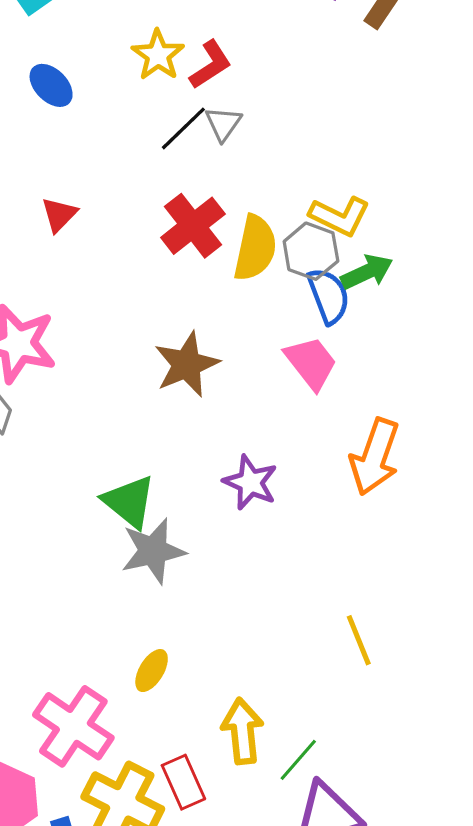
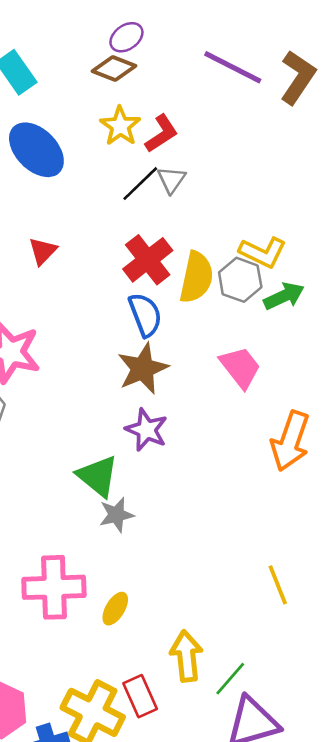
blue ellipse: (51, 85) -> (36, 150), size x1.6
blue semicircle: (329, 296) -> (145, 315), moved
purple star: (250, 482) -> (146, 430), moved
gray star: (153, 551) -> (116, 515), size x0.7
pink cross: (73, 726) -> (54, 587), moved, turned -36

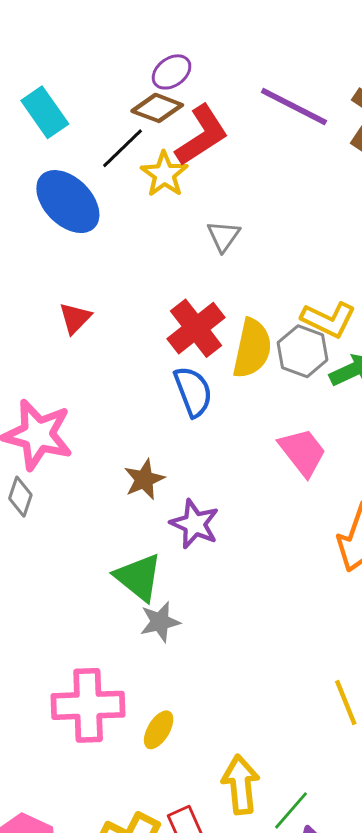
red L-shape: (161, 134) -> (202, 135), moved, size x1.4
black line: (140, 184) -> (123, 148), moved
brown star: (143, 369) -> (144, 479), moved, size x0.7

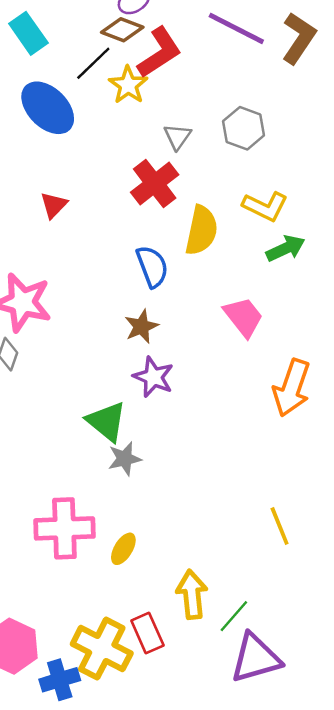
red cross: (196, 328) -> (155, 184), moved
gray hexagon: (303, 351) -> (244, 128), moved
brown star: (144, 479) -> (141, 327), moved

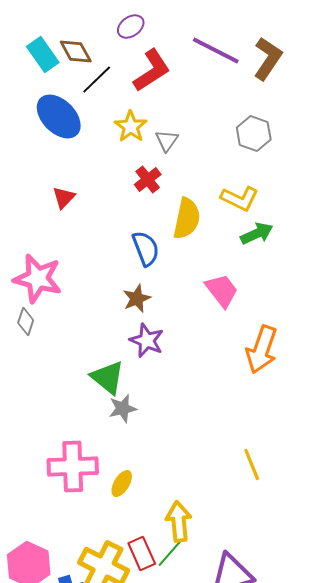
brown diamond: (122, 30) -> (76, 52), moved, turned 40
yellow star: (128, 85) -> (131, 126), moved
gray hexagon: (244, 128) -> (254, 134), moved
red cross: (155, 184) -> (148, 180), size x0.7
green line: (234, 616) -> (170, 554), moved

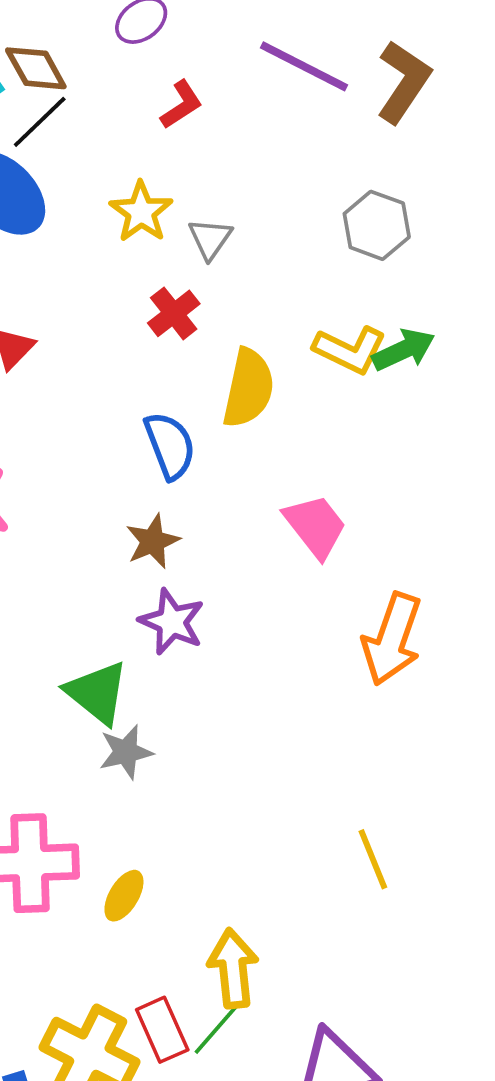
red L-shape: (152, 70) -> (181, 105), size x0.6
black line: (97, 80) -> (40, 122), moved
green arrow: (257, 234) -> (404, 350), moved

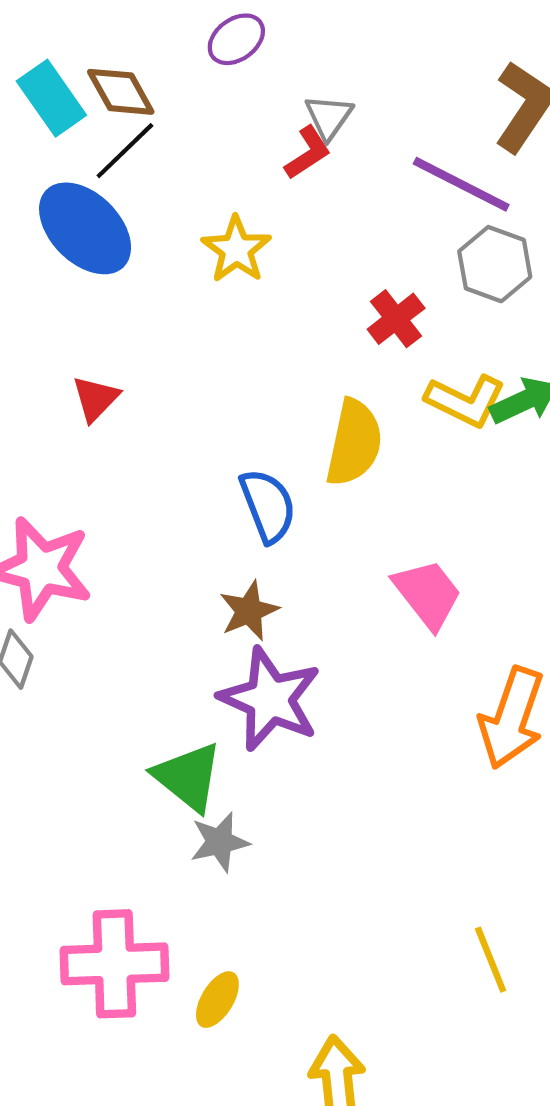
purple line: (304, 66) -> (461, 184), moved
red L-shape: (181, 105) -> (308, 153), moved
gray triangle: (210, 239) -> (329, 117), moved
red cross: (174, 313) -> (396, 319), moved
purple star: (172, 622) -> (270, 699), size x1.4

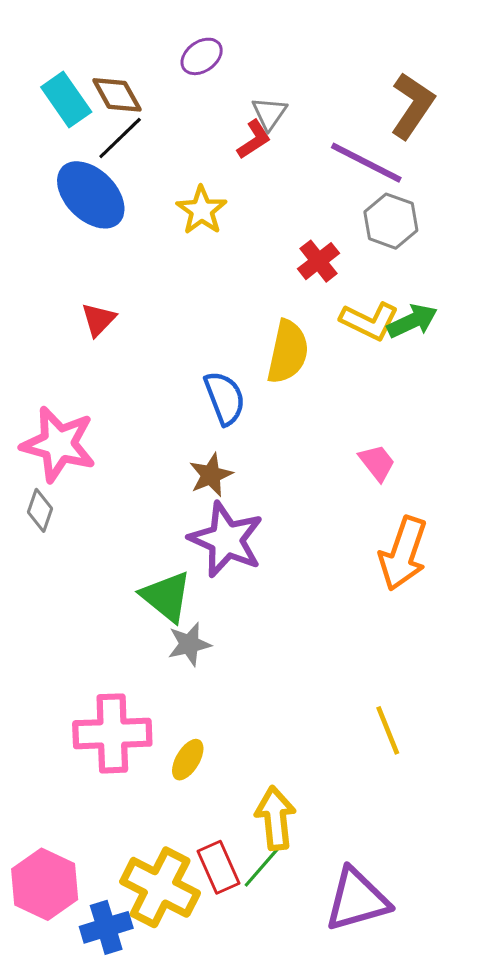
pink trapezoid: (428, 594) -> (377, 463), moved, size x0.7

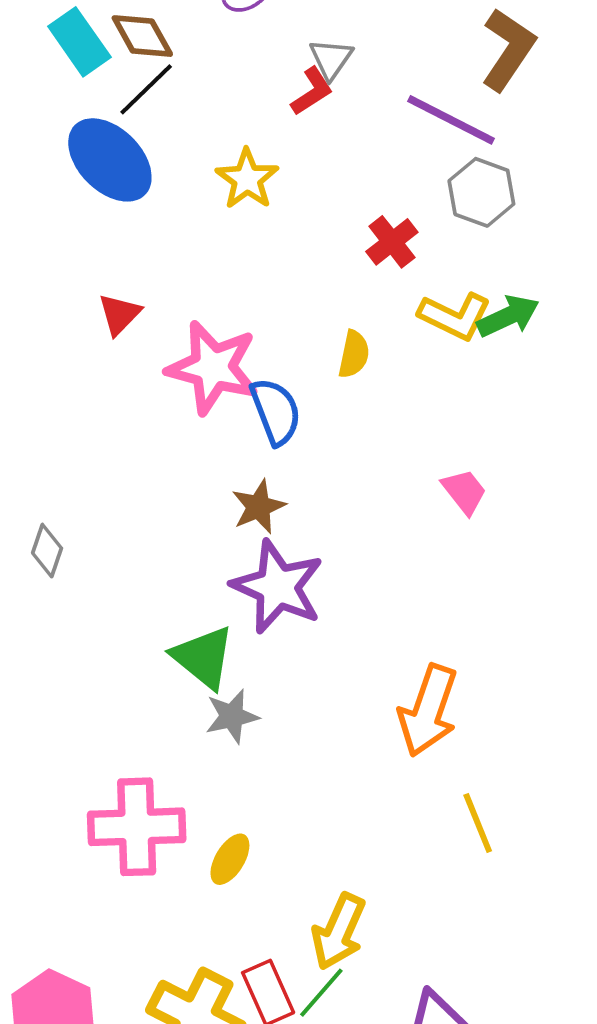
yellow semicircle: (288, 352) -> (354, 354), size x0.6
pink star: (58, 444) -> (213, 368), moved
orange arrow: (403, 553) -> (428, 711), moved
yellow arrow: (275, 818) -> (339, 932), turned -150

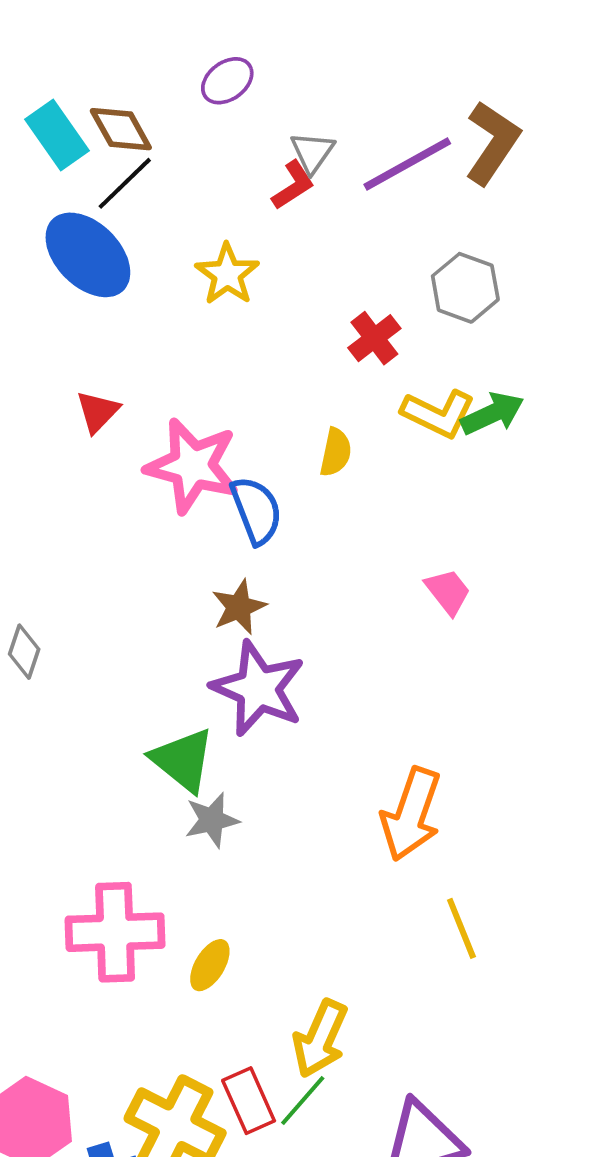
purple line: (451, 120) -> (407, 164), moved, turned -56

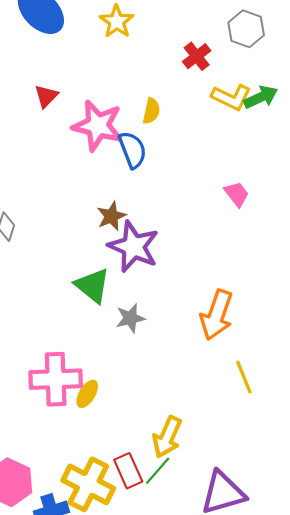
yellow semicircle: (336, 452) -> (151, 111), moved
brown star: (239, 607) -> (111, 216), moved
gray star: (212, 820) -> (130, 318), moved
yellow ellipse: (210, 965) -> (87, 394), moved

